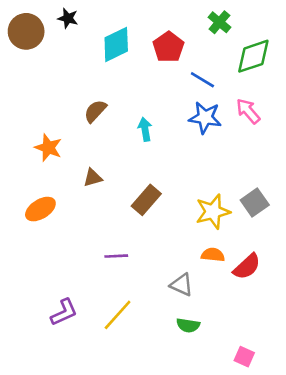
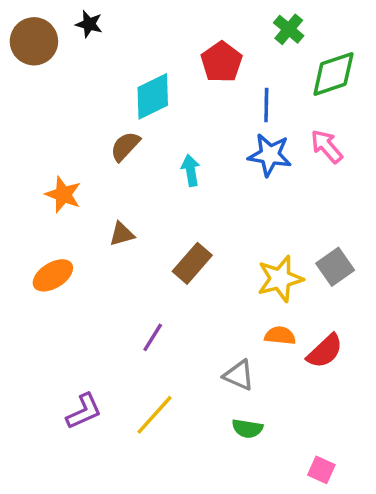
cyan diamond: (116, 44) -> (153, 96), moved
blue line: (202, 80) -> (266, 105), turned 60
purple line: (116, 256) -> (153, 337), turned -55

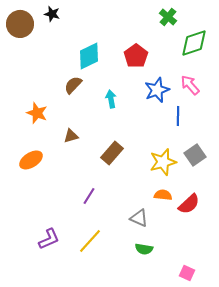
red pentagon: (222, 62) -> (136, 56), moved
blue line: (266, 105) -> (178, 116), moved
blue star: (270, 155) -> (157, 90), turned -30

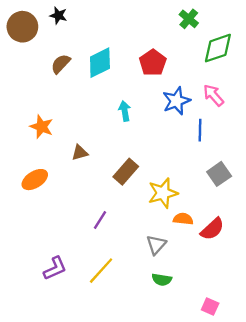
brown semicircle: (73, 85) -> (61, 64), moved
yellow star: (163, 162) -> (163, 193), moved
gray triangle: (139, 218) -> (156, 245), turned 48

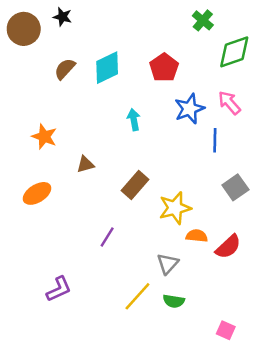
yellow line: (101, 271) -> (137, 296), moved

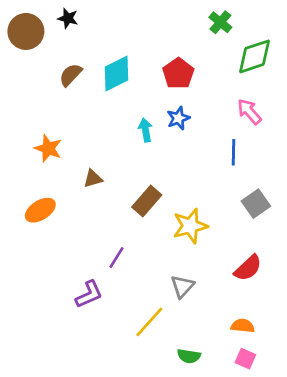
blue star: (189, 109) -> (178, 118), moved, size x0.7
orange semicircle: (197, 236) -> (243, 326), moved
purple L-shape: (59, 289) -> (89, 294), moved
green semicircle: (174, 301) -> (189, 356), moved

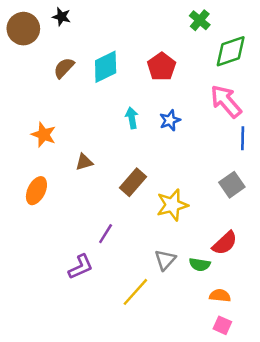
pink arrow: (249, 112) -> (226, 101), size x1.4
blue star: (178, 118) -> (170, 120), moved
blue line: (234, 152) -> (243, 138), moved
orange ellipse: (40, 210) -> (36, 191), turned -32
green semicircle: (189, 356) -> (200, 265), moved

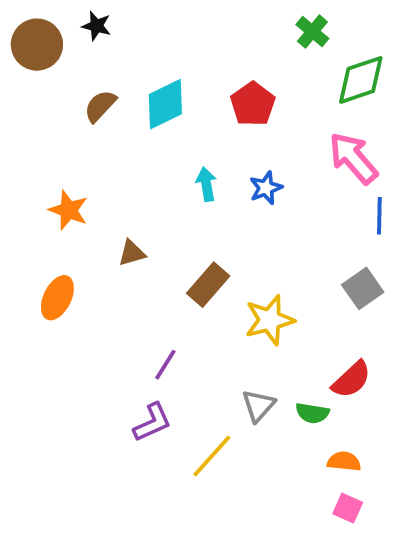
purple L-shape: (81, 267) -> (152, 422), moved

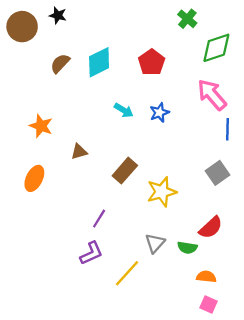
cyan arrow: (206, 184) -> (124, 110), turned 132

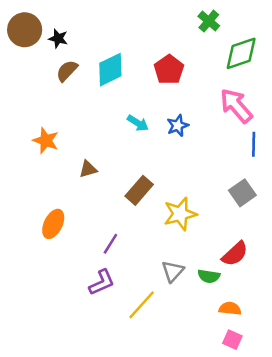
black star: (58, 15) -> (58, 38), moved
orange ellipse: (34, 178) -> (53, 224), moved

